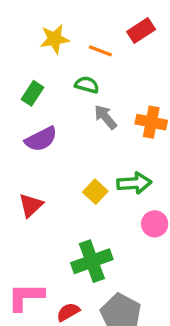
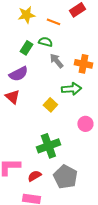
green rectangle: (33, 93) -> (26, 48), moved
green arrow: (134, 183) -> (71, 89), moved
red triangle: (31, 205) -> (12, 97), moved, turned -35

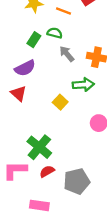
green cross: (48, 146) -> (39, 147), moved, turned -30
red semicircle: (34, 176) -> (47, 171), moved
gray pentagon: (65, 177) -> (77, 181), turned 30

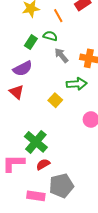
orange line: (63, 11) -> (58, 16), turned 40
gray pentagon: (77, 181) -> (61, 186), moved

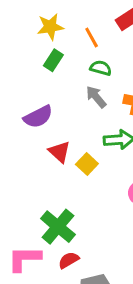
green semicircle: (50, 36) -> (101, 68), moved
green rectangle: (31, 42) -> (53, 60), moved
red triangle: (17, 92) -> (59, 152), moved

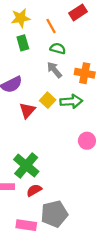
green rectangle: (53, 60) -> (23, 43), turned -49
red triangle: (59, 152) -> (27, 110), turned 30
yellow square: (87, 164) -> (48, 100), moved

